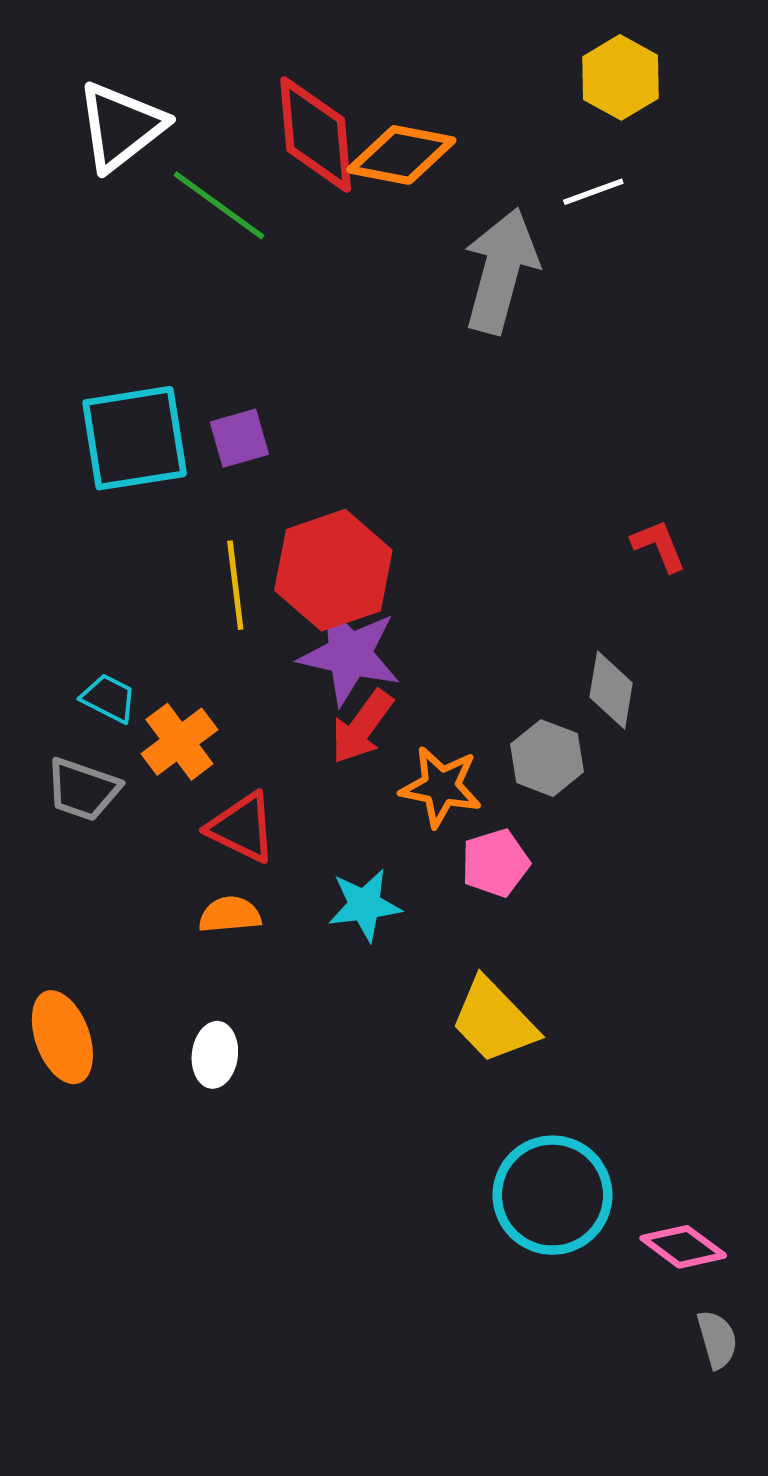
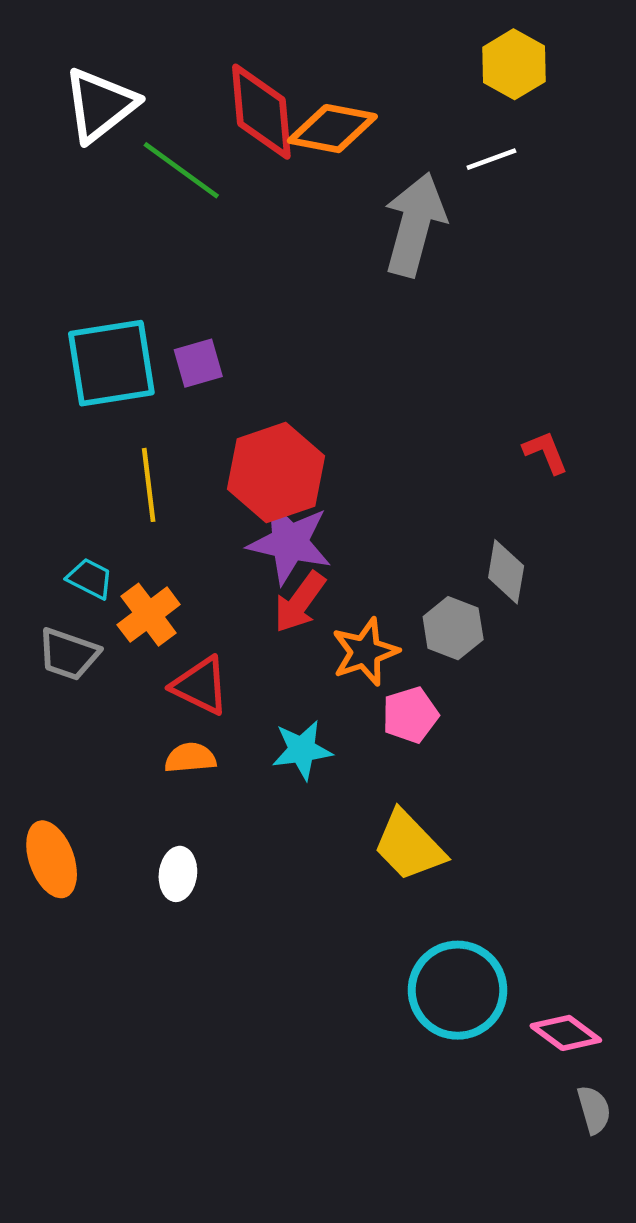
yellow line: (235, 585) -> (149, 485), moved
orange star: (441, 787) -> (365, 652), turned -30

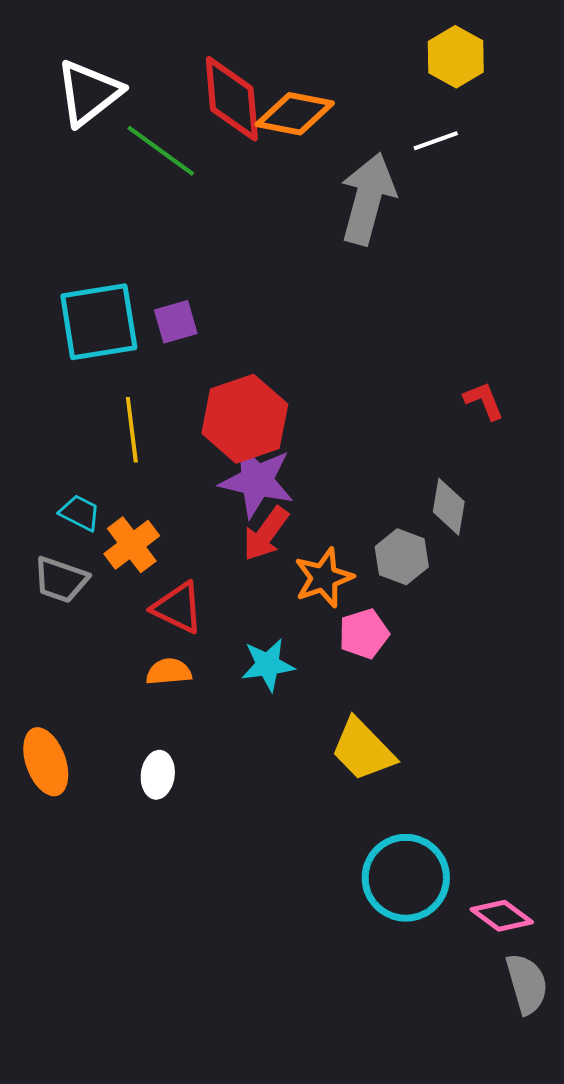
gray semicircle: (594, 1110) -> (527, 984), size x1.4

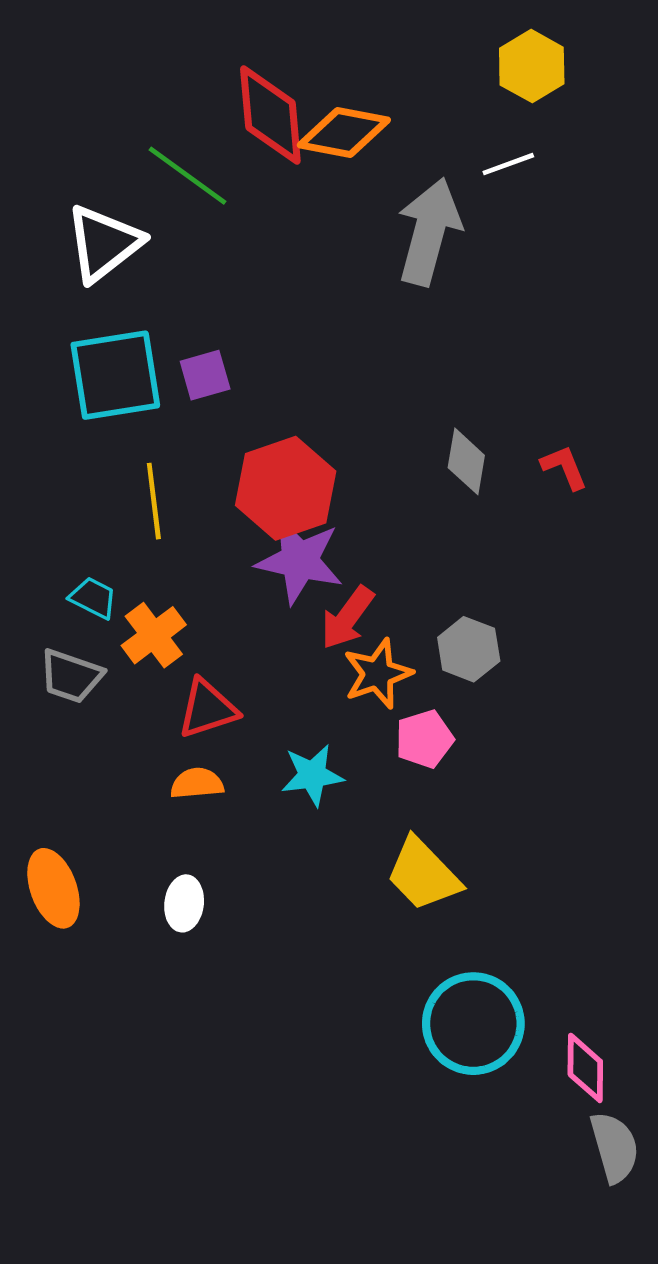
white triangle: (89, 93) -> (104, 243), moved
gray diamond: (449, 507) -> (466, 461), moved
red arrow: (266, 534) -> (347, 618), moved
red triangle: (178, 608) -> (207, 709), turned -44
pink diamond: (502, 916) -> (585, 1068), turned 54

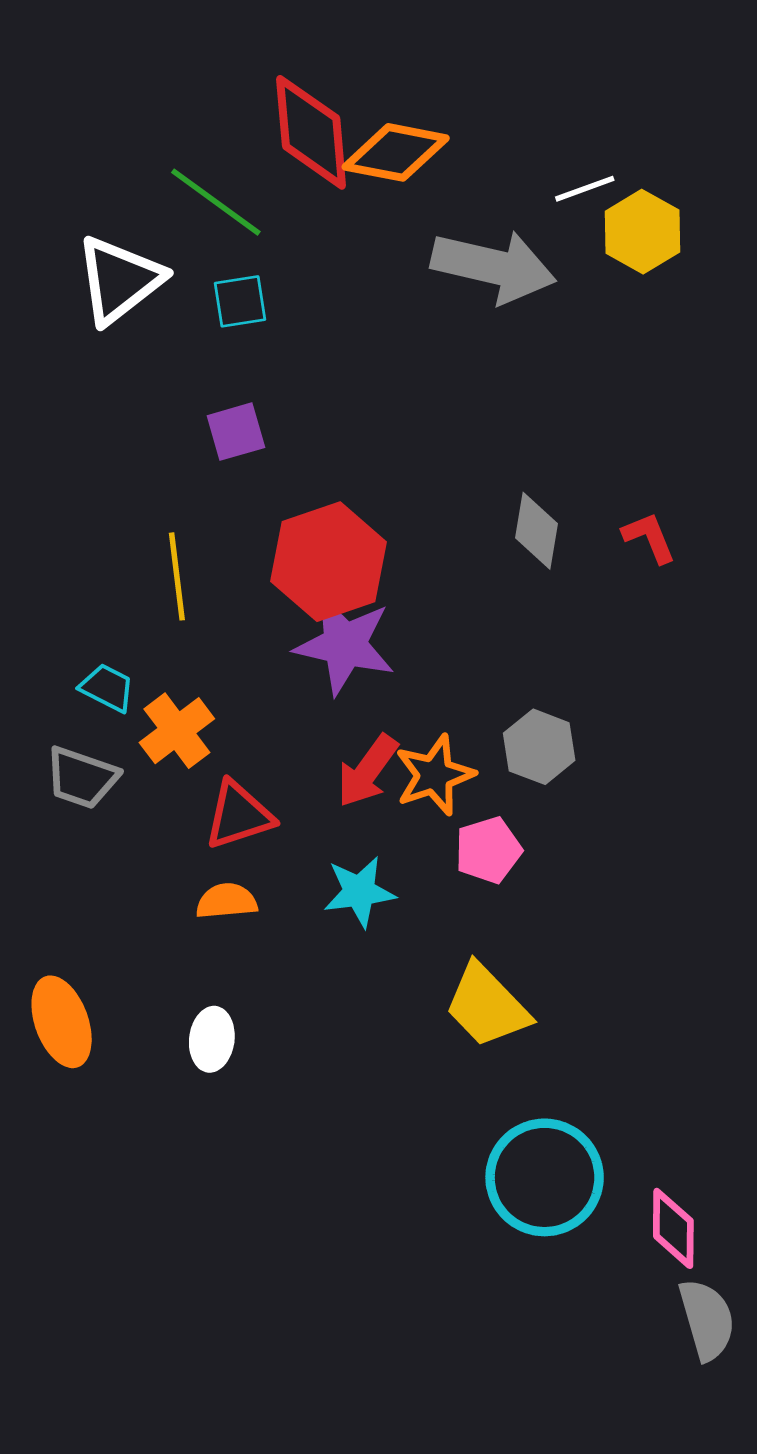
yellow hexagon: (532, 66) -> (642, 232), moved
gray arrow: (429, 232) -> (494, 266), turned 88
cyan square: (115, 375) -> (240, 301), moved, size x0.5
red arrow: (347, 618) -> (367, 771), moved

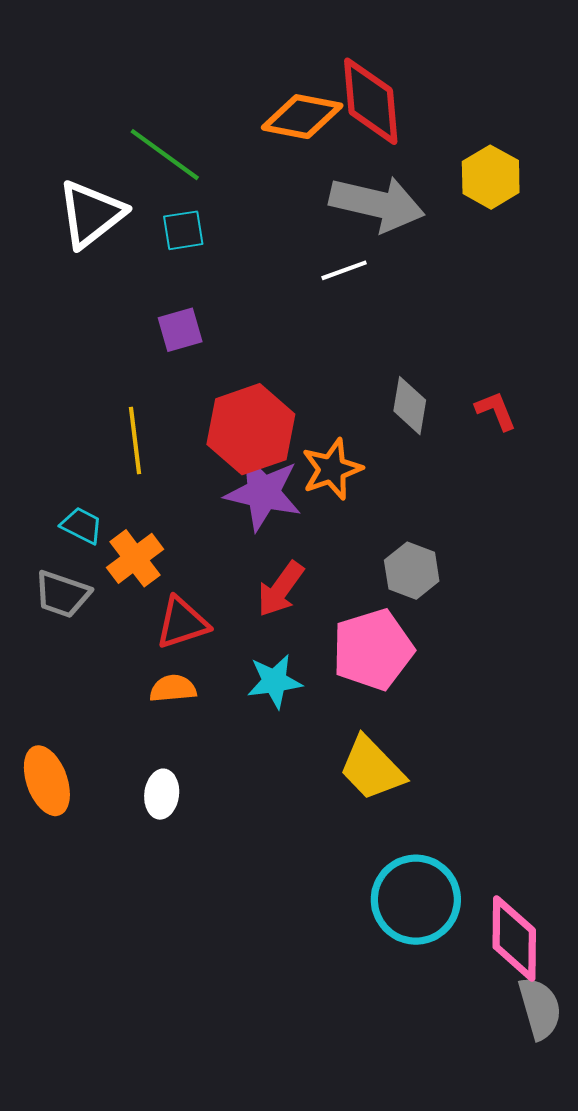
red diamond: (311, 132) -> (371, 101), moved
white line: (585, 189) -> (344, 270), moved
orange star: (435, 775) -> (332, 469), moved
pink pentagon: (488, 850) -> (373, 650), size x1.6
pink diamond: (673, 1228) -> (514, 939), size x1.4

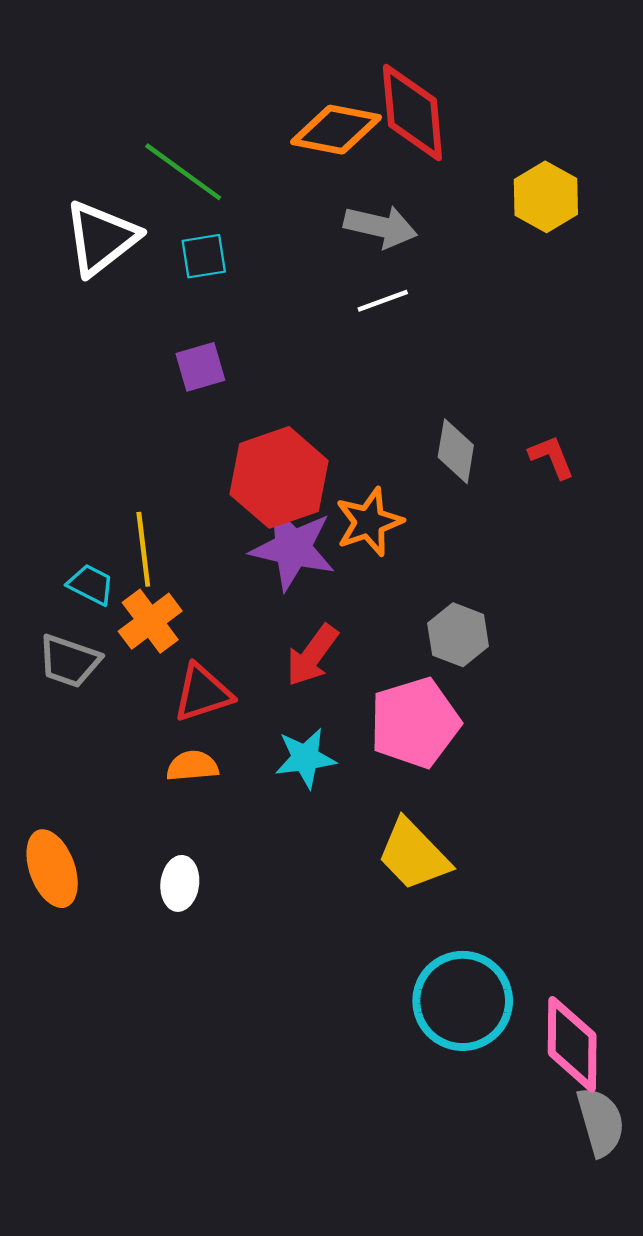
gray arrow: (377, 204) -> (381, 227), moved, size x0.7
yellow line: (135, 440) -> (143, 549), moved

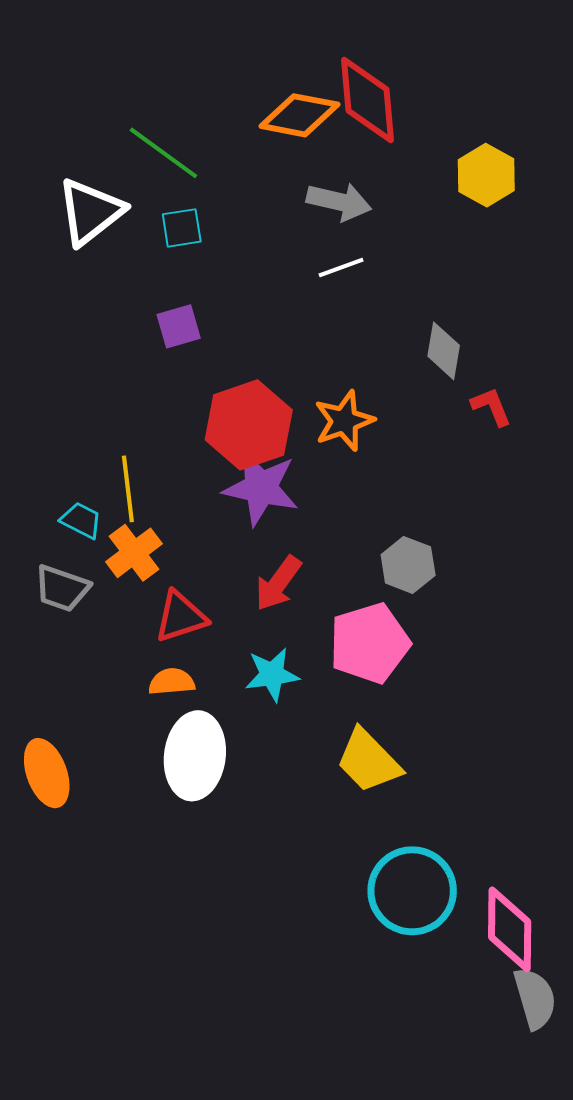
gray diamond: (456, 451) -> (444, 351), moved
orange star: (369, 522) -> (344, 421), moved
white ellipse: (180, 883) -> (195, 756), moved, size x1.8

